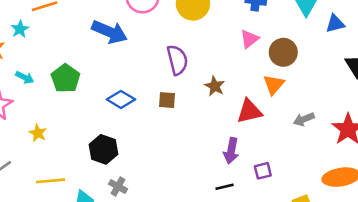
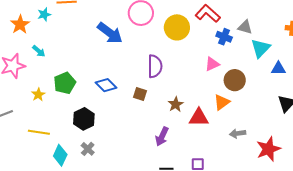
green pentagon: (66, 78) -> (65, 83), moved
brown star: (215, 86) -> (176, 104), moved
purple arrow: (231, 151) -> (162, 137), moved

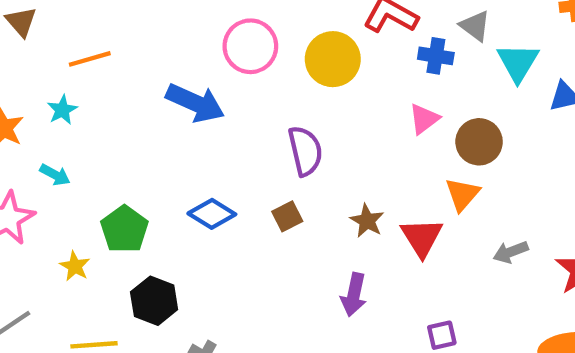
cyan star: (44, 14) -> (62, 110), moved
gray triangle: (245, 27) -> (475, 26), turned 35
brown square: (140, 94) -> (287, 216), turned -32
red triangle: (199, 118) -> (422, 237), turned -50
black hexagon: (84, 119) -> (154, 301), moved

